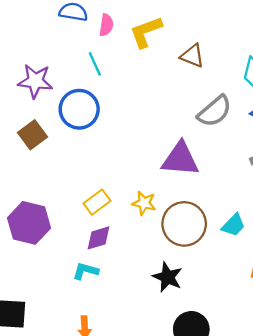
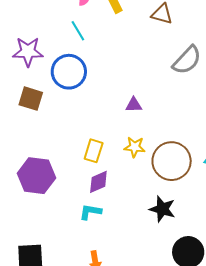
brown square: (32, 135) -> (31, 99), turned -30
purple triangle: (180, 159) -> (134, 105), moved, size x0.5
yellow rectangle: (97, 202) -> (94, 151), turned -30

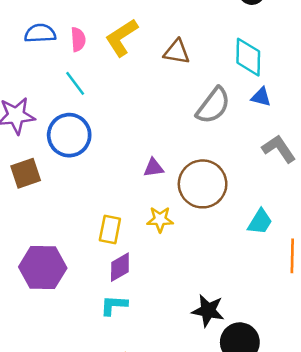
brown square: (31, 99) -> (26, 173), turned -30
brown circle: (172, 161) -> (203, 184), moved
black star: (162, 209) -> (208, 311), moved

